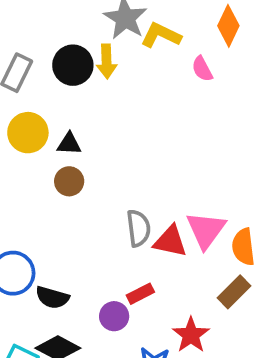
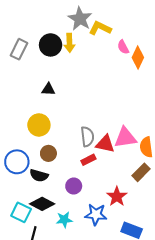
orange diamond: (228, 26) -> (138, 58), moved
yellow circle: (28, 133) -> (39, 125), moved
brown circle: (69, 181) -> (48, 153), moved
pink triangle: (206, 230) -> (125, 138), turned 45
red rectangle: (140, 294) -> (88, 160), moved

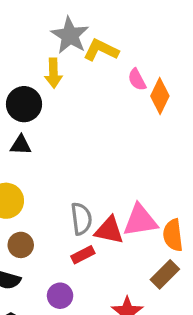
black circle: (51, 45) -> (24, 104), moved

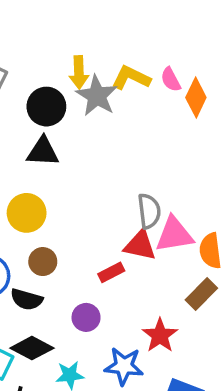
gray star: (70, 35) -> (97, 96), moved
yellow L-shape: (101, 50) -> (131, 78), moved
black triangle: (21, 145) -> (43, 152), size x1.4
gray semicircle: (81, 219) -> (149, 211), moved

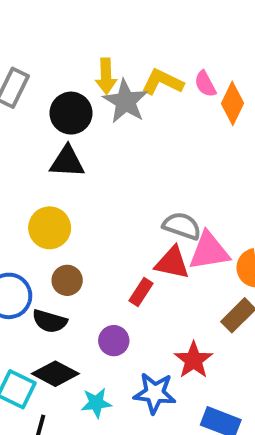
gray semicircle: (149, 211) -> (182, 226), turned -64
red rectangle: (111, 272) -> (141, 292), turned -30

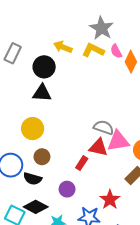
yellow arrow: (106, 76) -> (63, 47), turned 114
gray star: (125, 101) -> (102, 28), moved

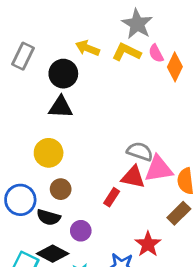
purple circle: (67, 189) -> (81, 231), moved

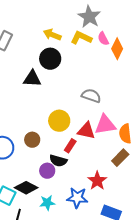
black circle: (63, 74) -> (50, 59), moved
gray semicircle: (140, 151) -> (91, 96), moved
yellow circle: (49, 153) -> (59, 121), moved
black semicircle: (49, 217) -> (58, 161), moved

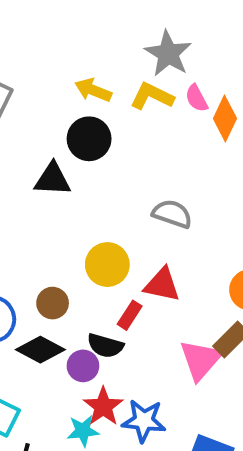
pink triangle: (105, 125) -> (201, 360), moved, turned -40
red star: (97, 181) -> (103, 406), moved
black diamond: (26, 188) -> (40, 350), moved

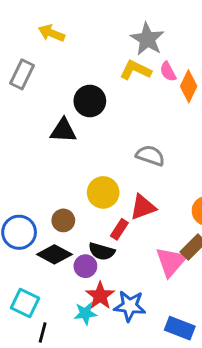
yellow arrow: (93, 90) -> (51, 33), moved
red triangle: (162, 285) -> (143, 207), turned -32

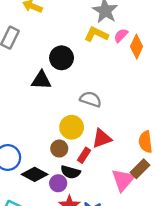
pink semicircle: (168, 72) -> (121, 35), turned 72
gray semicircle: (150, 156) -> (91, 99), moved
brown circle: (63, 220) -> (59, 149), moved

